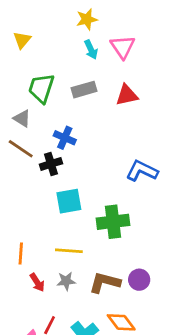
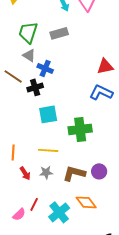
red triangle: (127, 95) -> (105, 66), moved
gray triangle: (22, 118) -> (29, 55), moved

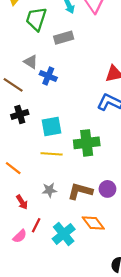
green trapezoid: (28, 32) -> (36, 19), moved
black cross: (35, 87) -> (20, 114), moved
yellow line: (48, 150) -> (52, 154), moved
orange line: (13, 152) -> (13, 168), turned -56
red arrow: (25, 173) -> (22, 202), moved

